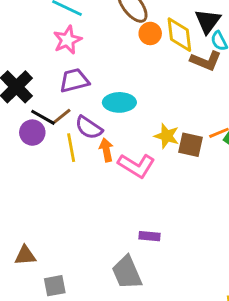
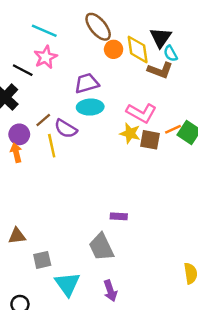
purple trapezoid: (74, 80) -> (87, 83), moved
black line: (43, 117) -> (23, 70), moved
orange arrow: (106, 150) -> (16, 153), moved
pink L-shape: (136, 166) -> (141, 113), moved

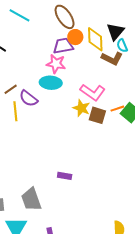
pink star: (46, 57) -> (56, 64), moved, turned 30
purple trapezoid: (87, 83) -> (63, 46), moved
gray trapezoid: (101, 247) -> (31, 199), moved

